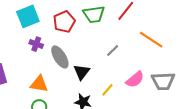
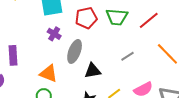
gray ellipse: (60, 57) -> (75, 51), turned 40
black triangle: (82, 72) -> (93, 71), turned 30

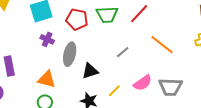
red pentagon: (86, 18) -> (77, 19), turned 30

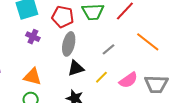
gray ellipse: (70, 54) -> (69, 44), moved
yellow line: (114, 91) -> (101, 77), moved

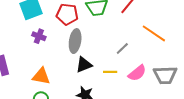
gray line: (109, 49) -> (122, 48), moved
yellow line: (101, 77) -> (110, 72), turned 48

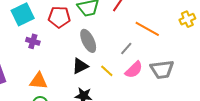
gray ellipse: (75, 41) -> (88, 41), moved, turned -30
gray line: (122, 48) -> (126, 48), moved
yellow line: (110, 72) -> (107, 71), turned 48

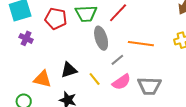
orange line: (147, 29) -> (141, 44), turned -30
gray ellipse: (88, 41) -> (101, 38), moved
orange triangle: (39, 81) -> (43, 79), moved

